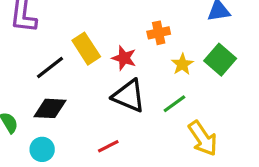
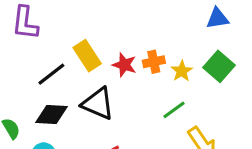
orange cross: (159, 33) -> (154, 62), moved
black triangle: (129, 96) -> (98, 104), moved

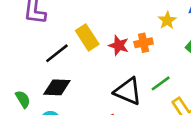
yellow star: (182, 71) -> (167, 20), moved
black triangle: (98, 104) -> (128, 91), moved

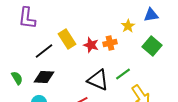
green semicircle: (23, 99) -> (17, 78), moved

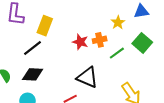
yellow rectangle: (67, 39) -> (45, 26), moved, turned 54
green line: (123, 74) -> (117, 53), moved

